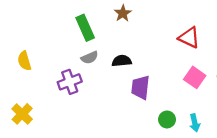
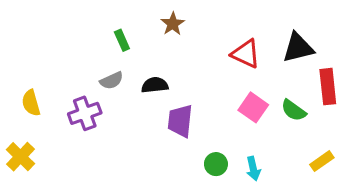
brown star: (123, 13) -> (173, 24), moved
green rectangle: (85, 28) -> (122, 40), moved, size x0.6
yellow semicircle: (24, 61) -> (31, 103), moved

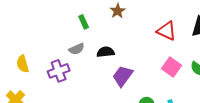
purple trapezoid: (180, 121) -> (123, 76), turned 30

